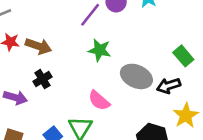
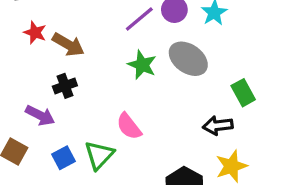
gray ellipse: (136, 76) -> (188, 59), moved
purple arrow: (15, 97) -> (40, 115), moved

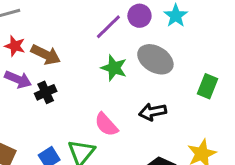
green rectangle: (243, 93) -> (207, 86), turned 55
purple arrow: (40, 115) -> (18, 79), moved
black arrow: (218, 125) -> (153, 112), moved

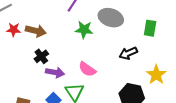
purple arrow: (18, 79) -> (55, 72), moved
black arrow: (153, 112) -> (128, 53), moved

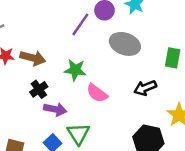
green star: (84, 30) -> (75, 70), moved
pink semicircle: (87, 69) -> (97, 93), moved

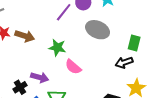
black arrow: (145, 88) -> (124, 63), moved
black cross: (39, 89) -> (20, 87), moved

